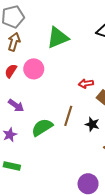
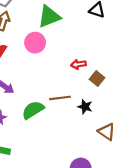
pink circle: (34, 69) -> (35, 43), moved
brown line: (68, 116) -> (60, 98), turned 66

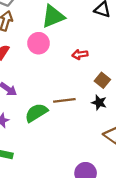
red arrow: (78, 64) -> (80, 54), moved
black star: (85, 107) -> (99, 103), moved

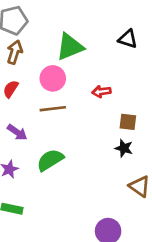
brown square: (102, 80) -> (128, 122), turned -32
brown line: (64, 100) -> (53, 109), moved

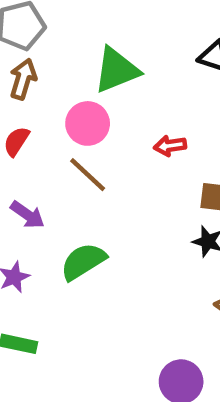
brown line: (53, 109) -> (88, 175), turned 50

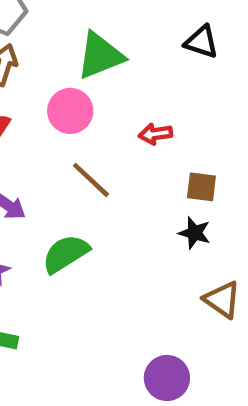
brown line: (88, 175) -> (91, 180), moved

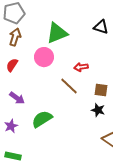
brown line: (91, 180) -> (69, 86), moved

